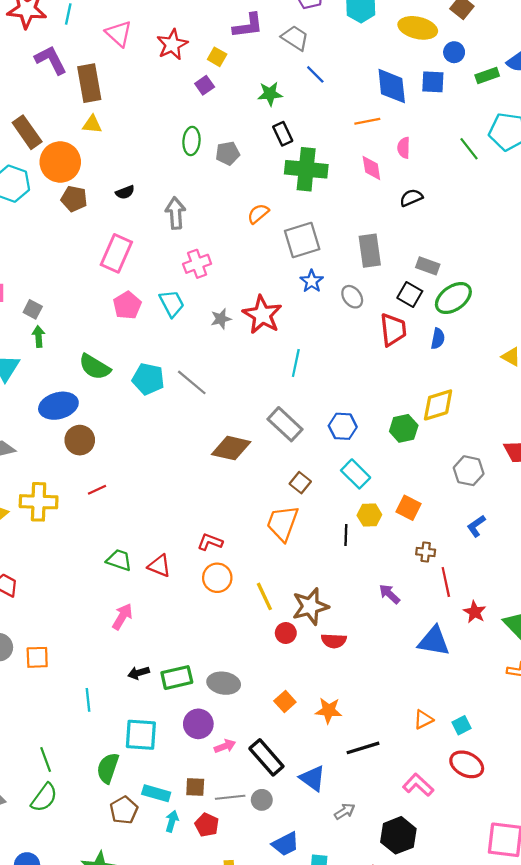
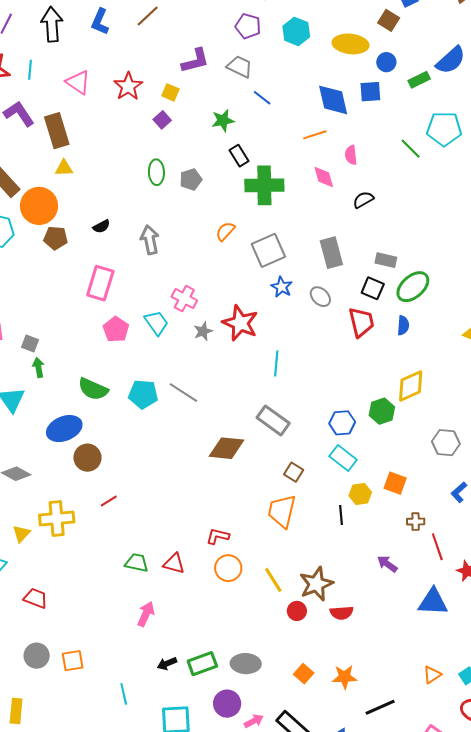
pink cross: (197, 264) -> (184, 299), moved, turned -35
blue hexagon: (343, 426) -> (342, 423), moved

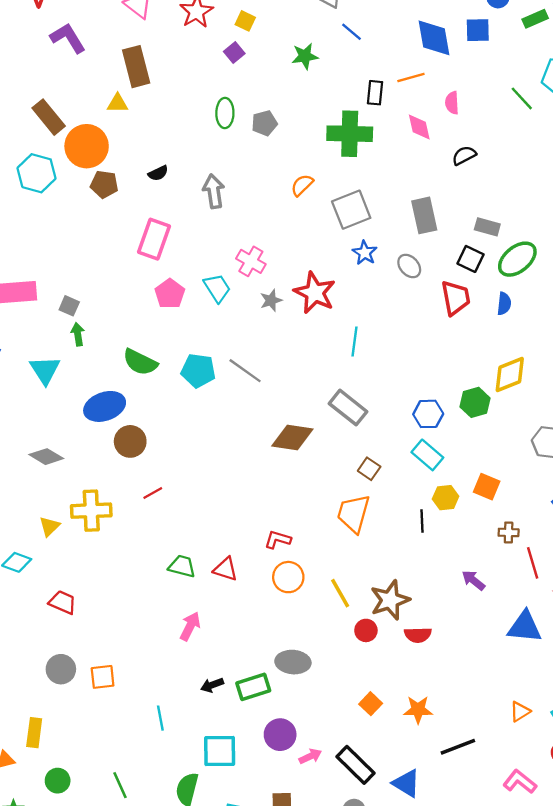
brown rectangle: (57, 131) -> (136, 67), moved
black rectangle: (239, 156) -> (375, 93), moved, turned 35
gray ellipse: (246, 664) -> (293, 662), moved

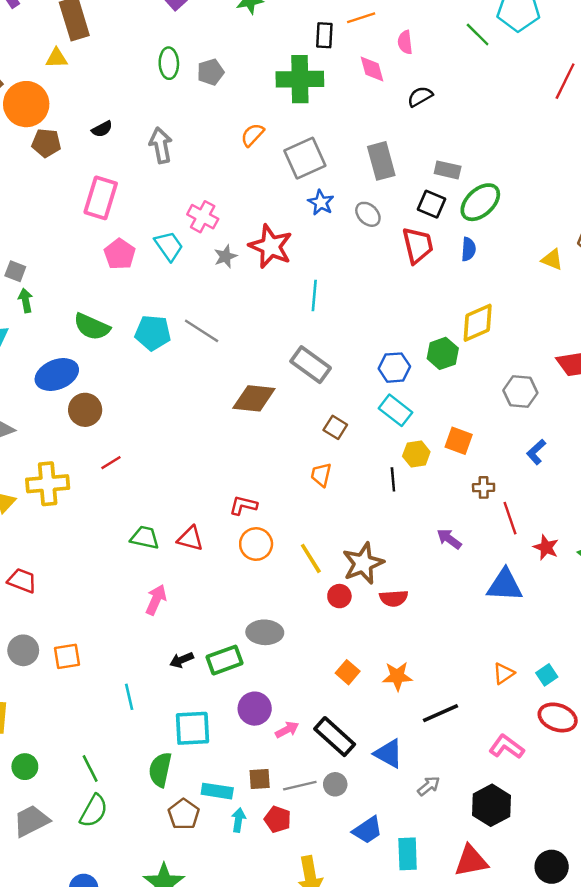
orange trapezoid: (354, 513) -> (321, 475), size x0.6

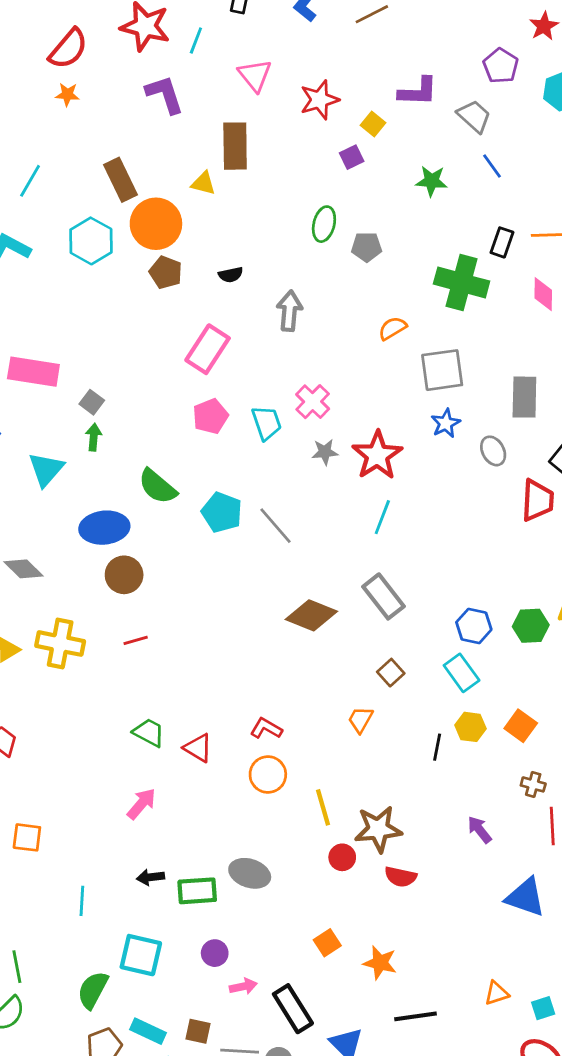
cyan line: (314, 295) -> (382, 517), moved
purple circle: (255, 709) -> (215, 953), size x0.7

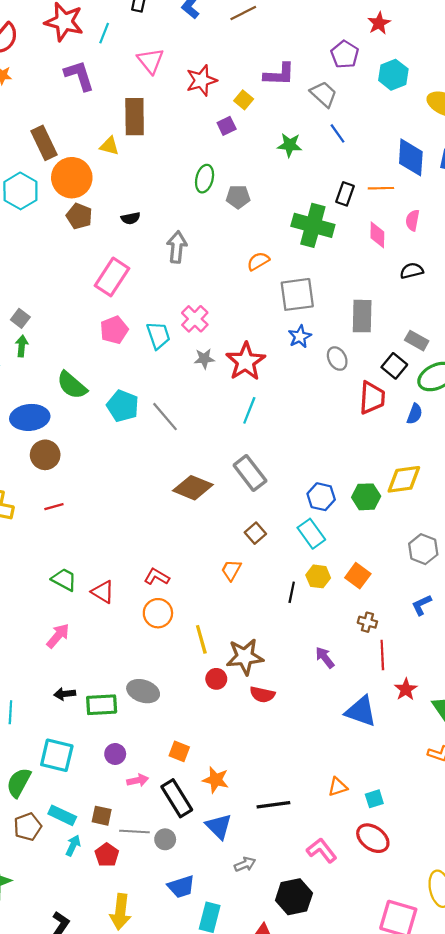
orange square: (327, 943) -> (179, 751), moved, turned -36
orange star: (380, 963) -> (216, 780), moved

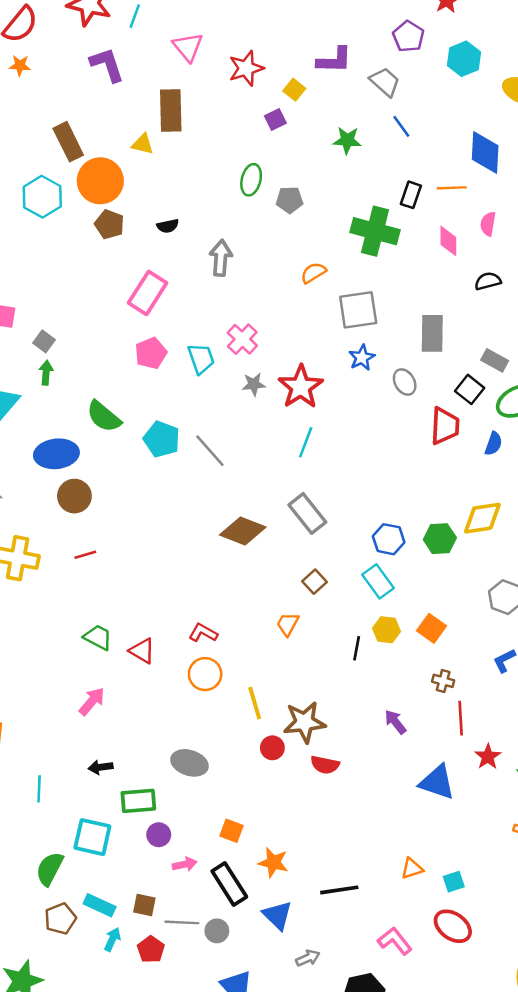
green rectangle: (102, 705) -> (138, 801), moved

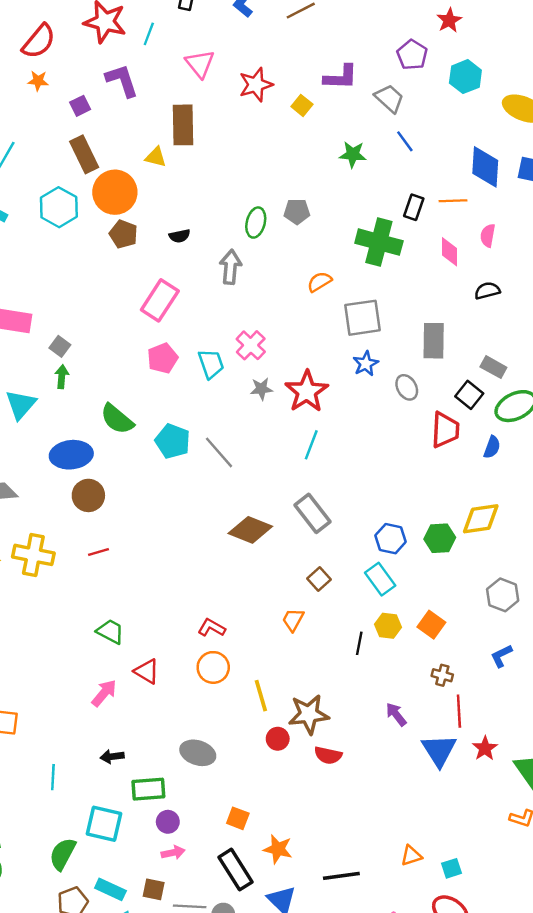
purple square: (275, 120) -> (80, 106), moved
green ellipse: (251, 180) -> (256, 223), moved
red triangle: (142, 651) -> (147, 671), moved
blue triangle: (437, 782) -> (439, 750), moved, turned 39
pink arrow: (185, 864) -> (173, 853), moved

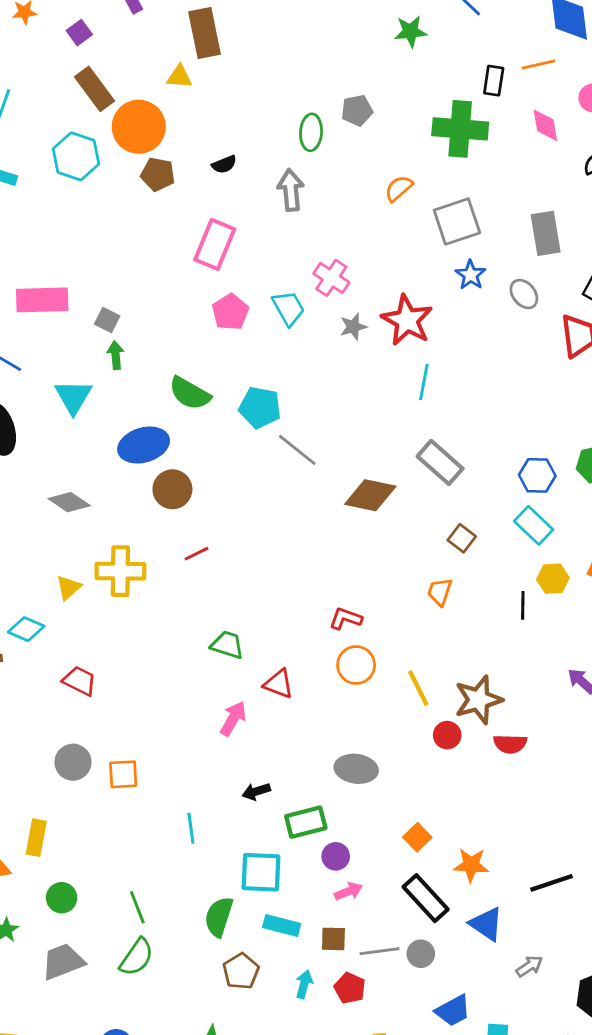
gray line: (219, 452) -> (297, 450), moved
orange square: (238, 818) -> (417, 837), turned 35
cyan rectangle: (110, 889) -> (282, 925), moved

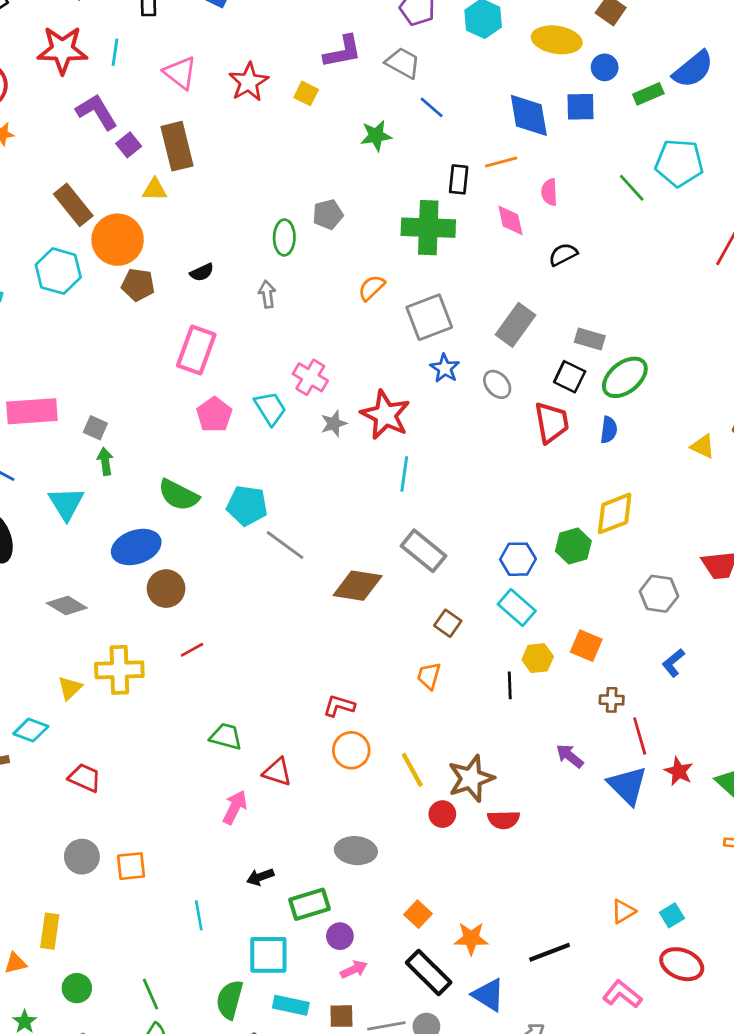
purple square: (79, 33) -> (129, 145), moved
gray arrow: (291, 190) -> (267, 294), size x0.7
gray rectangle: (546, 233) -> (515, 325), turned 48

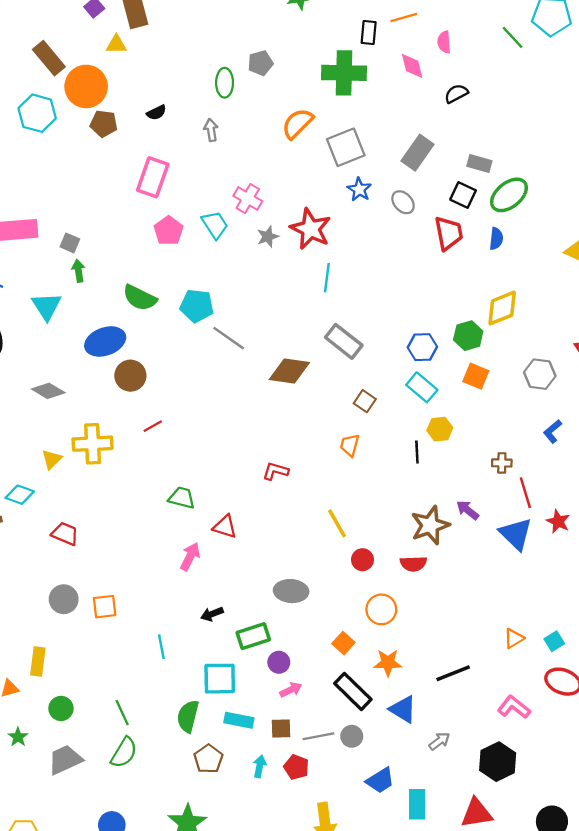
orange semicircle: (371, 288) -> (298, 123), size x1.4
orange square: (586, 646) -> (476, 376), moved
orange circle: (351, 750) -> (381, 609), moved
brown star: (471, 778) -> (430, 525), moved

